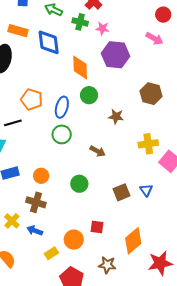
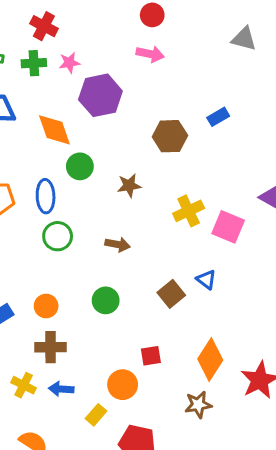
brown star: (107, 265) -> (198, 405), moved

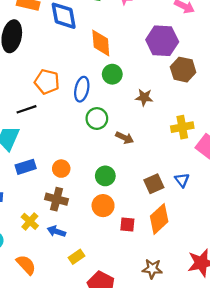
purple hexagon: (100, 95) -> (162, 41), moved
green circle: (58, 236) -> (97, 119), moved
orange diamond: (210, 359) -> (159, 219), moved
orange circle: (123, 385) -> (103, 206), moved

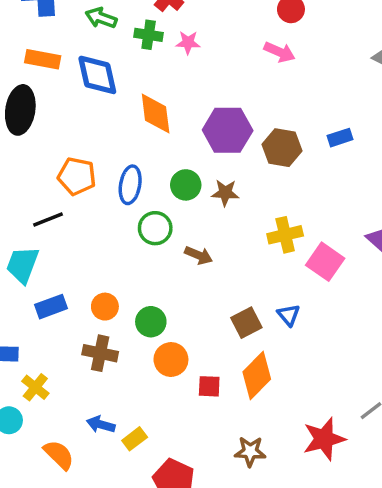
purple hexagon: (162, 41) -> (228, 130), moved
green circle: (112, 74) -> (186, 185), moved
green circle: (105, 176) -> (151, 322), moved
yellow cross: (30, 221) -> (35, 387), moved
blue arrow: (56, 231) -> (101, 424), moved

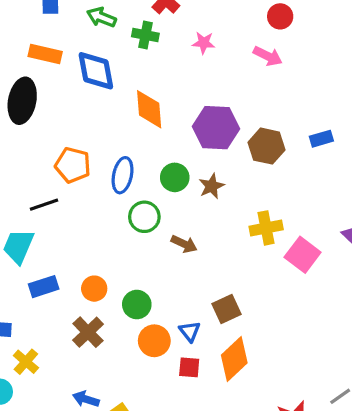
pink star: (188, 43) -> (204, 43), moved
brown star: (225, 193) -> (211, 186), turned -30
blue triangle: (289, 315) -> (190, 331), moved
brown cross: (100, 353) -> (88, 332), turned 32

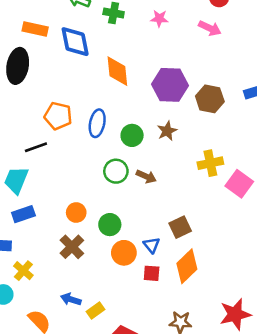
green circle: (175, 177) -> (132, 135), moved
green circle: (144, 217) -> (116, 171), moved
blue rectangle: (44, 287) -> (23, 214), moved

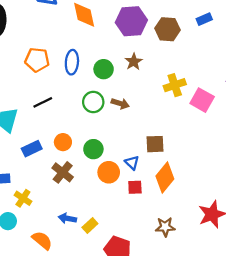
black line: (36, 147) -> (43, 102), moved
blue rectangle: (23, 214) -> (32, 149), moved
brown square: (180, 227) -> (155, 144), turned 30

